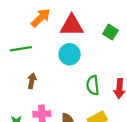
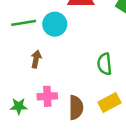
cyan circle: (70, 54) -> (55, 24), moved

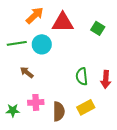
brown arrow: (36, 59) -> (27, 72), turned -64

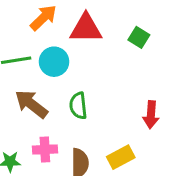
brown arrow: (27, 72) -> (31, 104), size x1.6
green semicircle: (82, 76) -> (78, 106), moved

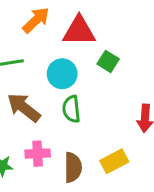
green square: (139, 37) -> (108, 61), moved
cyan circle: (54, 62) -> (62, 74), moved

